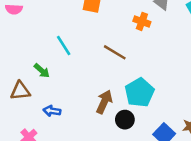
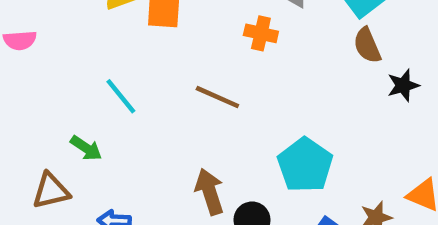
cyan pentagon: (139, 93) -> (305, 165), moved
brown arrow: (104, 102) -> (210, 192), turned -35

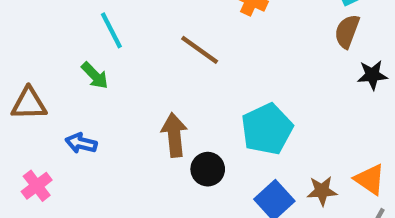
brown semicircle: (367, 45) -> (347, 31), turned 32
green arrow: (86, 148) -> (95, 76), moved

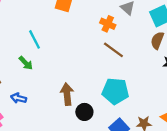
brown line: (200, 50) -> (113, 50), moved
cyan pentagon: (267, 129) -> (115, 91), turned 30

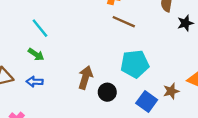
brown arrow: (67, 94) -> (85, 78), turned 35
blue arrow: (19, 98) -> (35, 82), moved

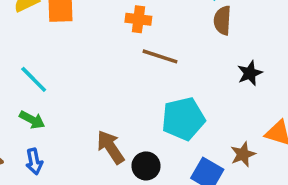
black star: (185, 23) -> (250, 73), moved
brown arrow: (85, 78) -> (111, 147), turned -45
blue arrow: (35, 82) -> (34, 161), turned -98

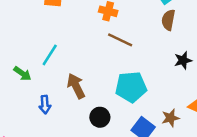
cyan line: (34, 79) -> (50, 55), moved, turned 70
brown arrow: (111, 147) -> (76, 86), moved
blue arrow: (34, 161) -> (45, 105), moved

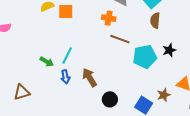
green arrow: (22, 73) -> (47, 62), moved
cyan pentagon: (131, 87) -> (145, 57), moved
blue arrow: (45, 105) -> (65, 77), moved

